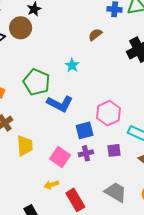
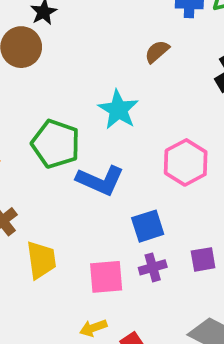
cyan star: (72, 65) -> (118, 110), size x1.5
pink hexagon: (109, 113) -> (186, 162), moved
pink square: (60, 157) -> (106, 277), turned -36

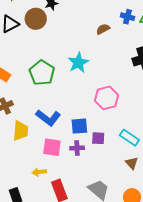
brown semicircle: (157, 52) -> (103, 29), moved
blue L-shape: (100, 180) -> (48, 118), moved
purple square: (203, 259) -> (98, 138), moved

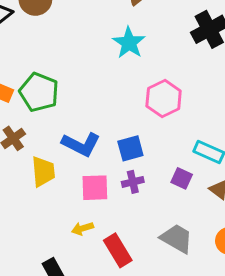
cyan star: (78, 63) -> (129, 43), moved
green pentagon: (42, 73) -> (39, 92), moved
purple square: (98, 138) -> (182, 178), moved, turned 32

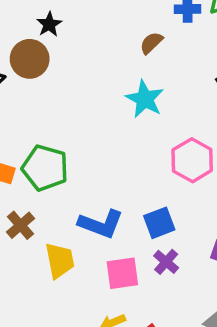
purple cross: (133, 182) -> (166, 262), turned -30

